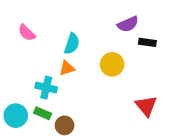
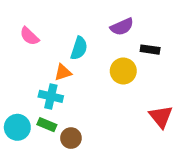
purple semicircle: (128, 24) -> (122, 27), moved
black rectangle: (147, 42) -> (150, 50), moved
orange triangle: (67, 68) -> (63, 72), moved

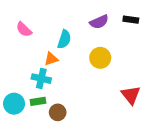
black rectangle: (150, 50) -> (131, 20), moved
green rectangle: (47, 125) -> (38, 101), turned -32

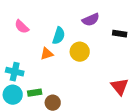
black rectangle: (131, 20) -> (120, 34), moved
yellow circle: (100, 58) -> (80, 52), moved
cyan cross: (41, 79) -> (15, 72), moved

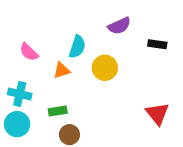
pink semicircle: (22, 27) -> (29, 52), moved
green rectangle: (35, 93) -> (58, 111), moved

